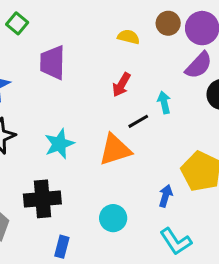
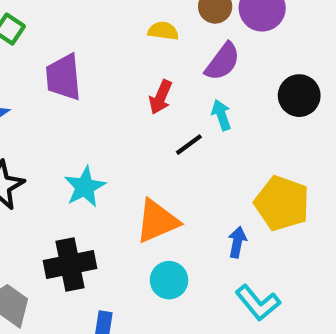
purple semicircle: (199, 65) -> (223, 62), moved
orange triangle: (115, 150) -> (157, 221), moved

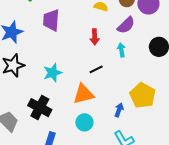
red arrow: (161, 97) -> (95, 37), turned -35
black line: (189, 145) -> (96, 69), moved
black cross: (70, 265) -> (40, 108), turned 30

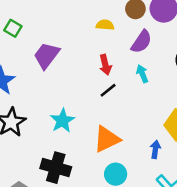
purple trapezoid: (51, 20) -> (47, 55), turned 45
black line: (96, 69) -> (108, 90), moved

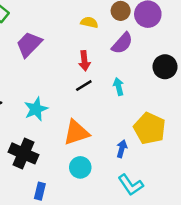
cyan arrow: (142, 74) -> (119, 87), moved

